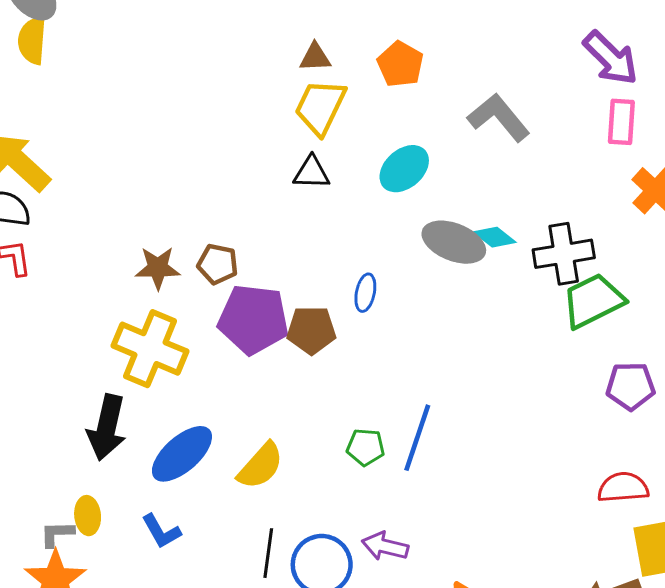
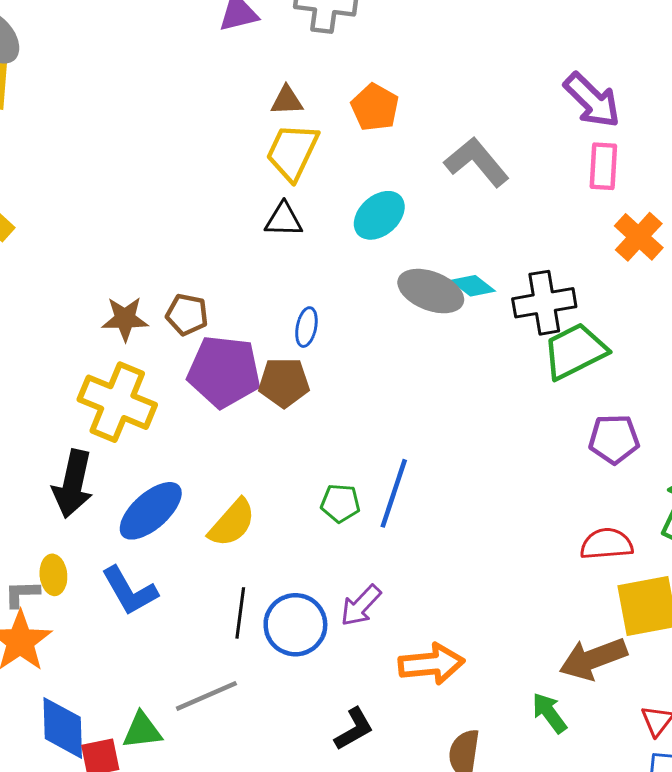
blue ellipse: (365, 293) -> (306, 327), moved
blue L-shape: (161, 531) -> (130, 591), size x1.4
purple arrow: (385, 546) -> (361, 606), turned -60

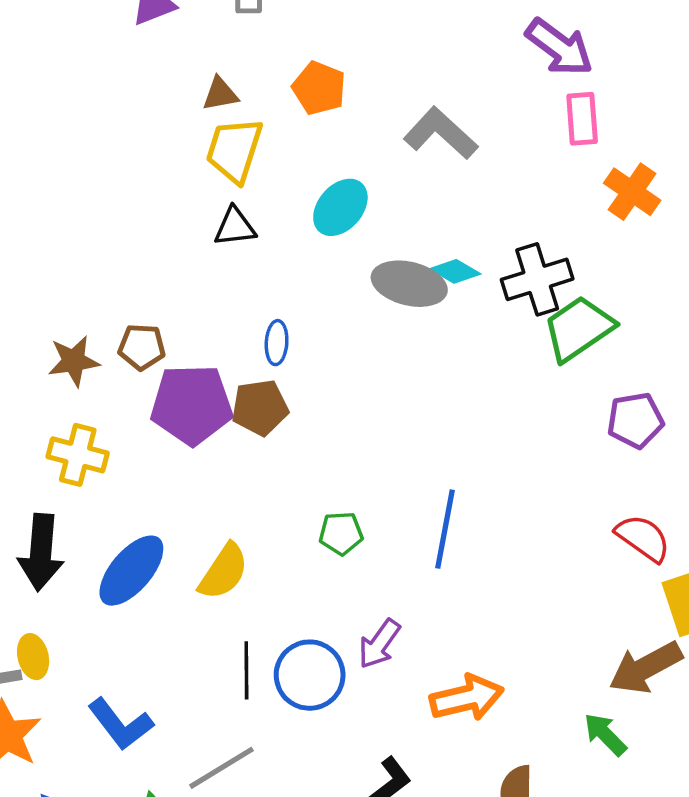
yellow cross: (117, 402) -> (78, 455), size x0.7
blue line: (394, 493) -> (445, 529), moved
red semicircle: (607, 544) -> (643, 538), turned 48
blue L-shape: (130, 591) -> (121, 724), moved

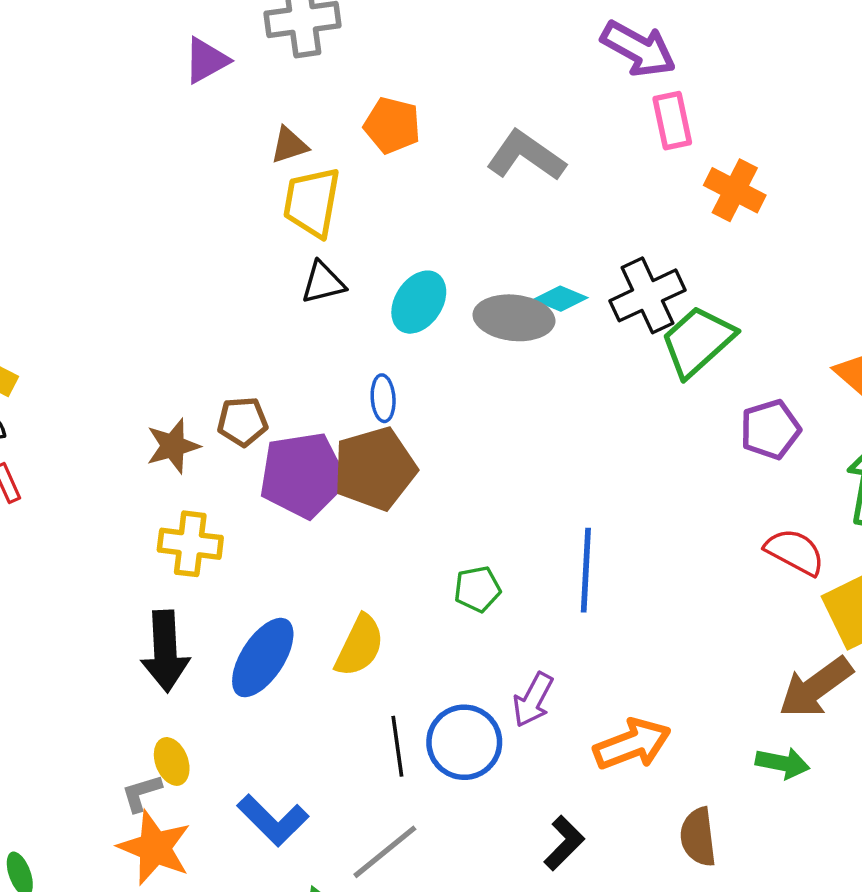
cyan ellipse: (340, 207) -> (419, 302), moved
brown pentagon: (260, 408) -> (375, 469), size x1.4
green arrow: (605, 734) -> (783, 763), turned 153

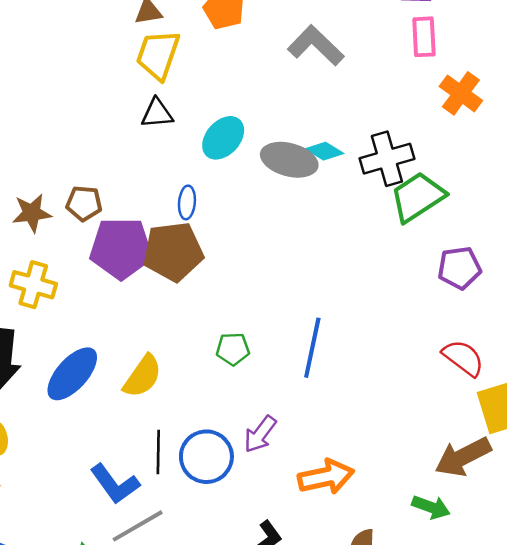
blue L-shape: (273, 820) -> (115, 484), moved

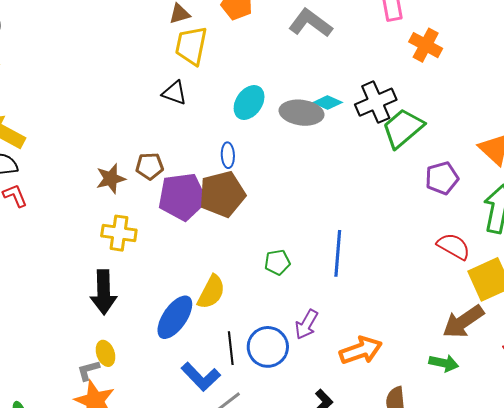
black triangle: (157, 113) -> (174, 93), moved, turned 32
blue ellipse: (72, 374) -> (175, 317), moved

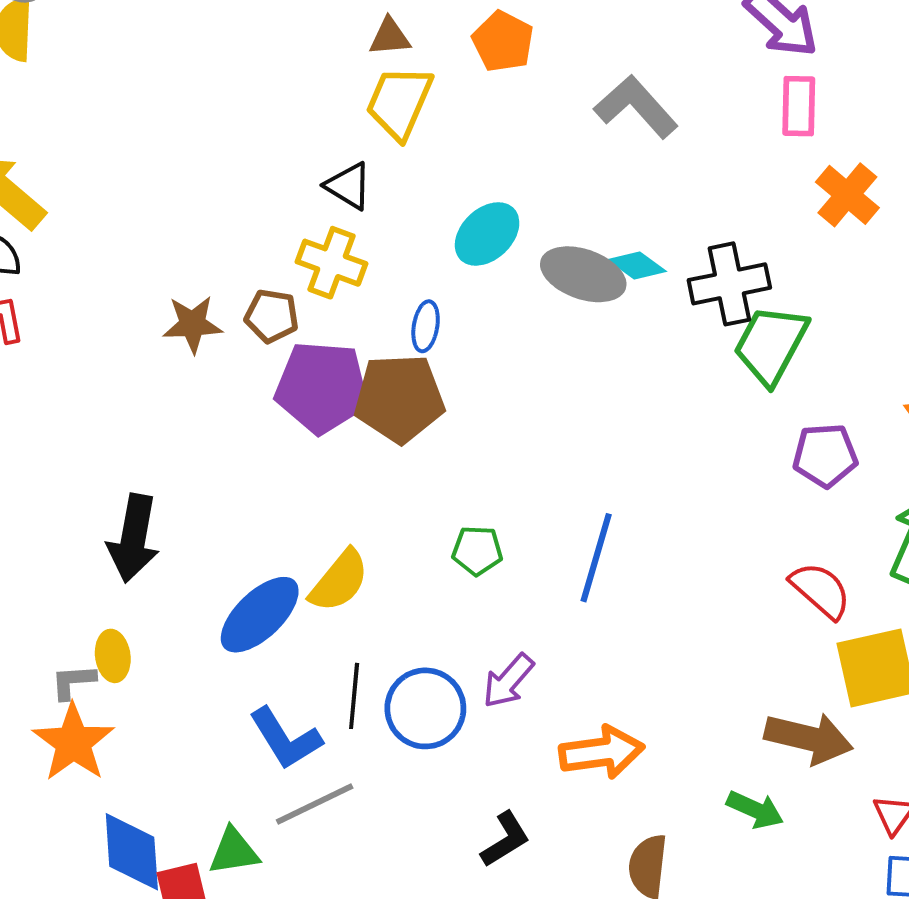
green trapezoid: (403, 128) -> (771, 345), turned -33
yellow cross: (119, 233) -> (332, 263), moved
brown arrow: (463, 322) -> (809, 738), turned -144

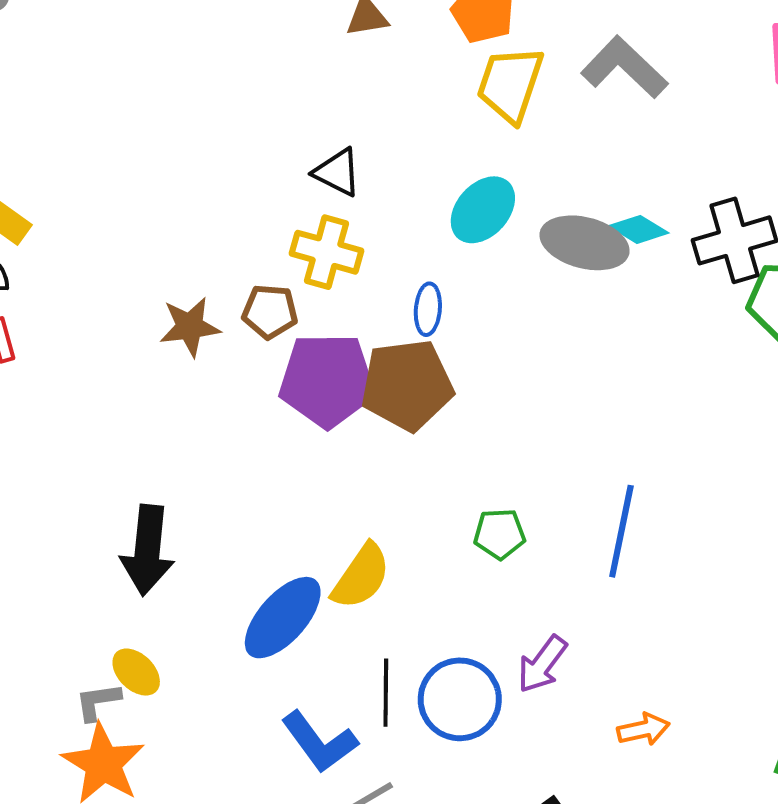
yellow trapezoid: (399, 102) -> (510, 84), moved
yellow ellipse: (113, 656) -> (136, 672), turned -33
orange arrow: (602, 752) -> (643, 729), size x0.6

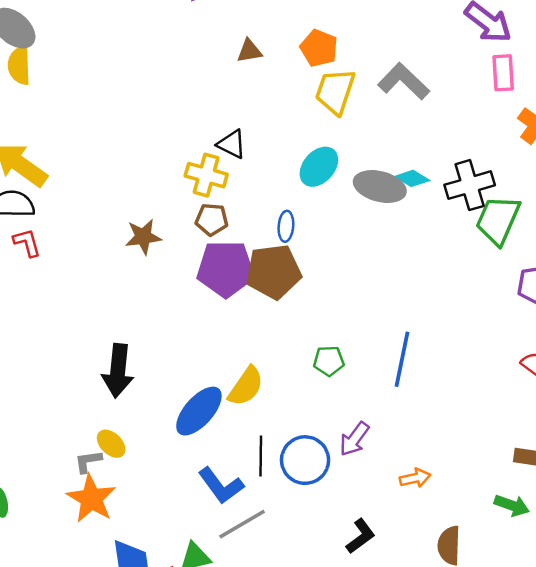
yellow cross: (326, 252) -> (206, 175), moved
brown pentagon: (270, 312) -> (212, 219), moved

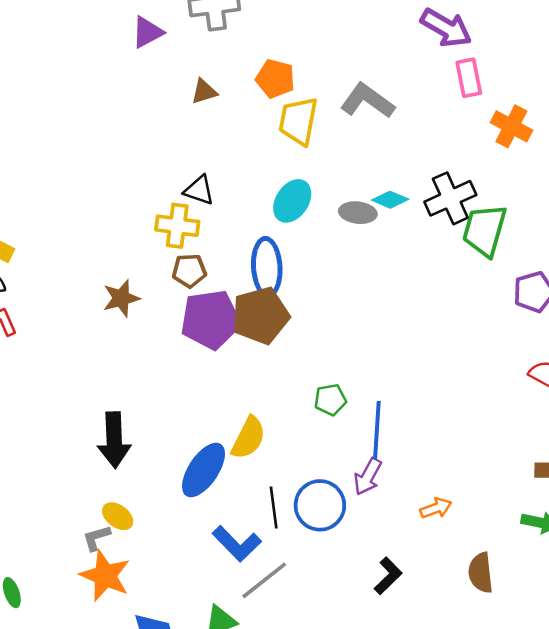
gray ellipse: (380, 187) -> (358, 213), size x0.7
blue ellipse: (286, 226) -> (267, 267), size x1.8
blue line: (402, 359) -> (377, 430), moved

